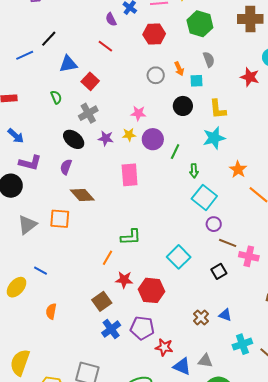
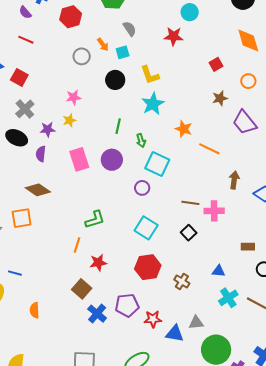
purple circle: (153, 139) -> (112, 160), moved
purple semicircle: (66, 167) -> (41, 154), moved
purple circle: (214, 224) -> (142, 188), moved
red hexagon: (152, 290) -> (148, 267), moved
blue triangle: (225, 315) -> (219, 271), moved

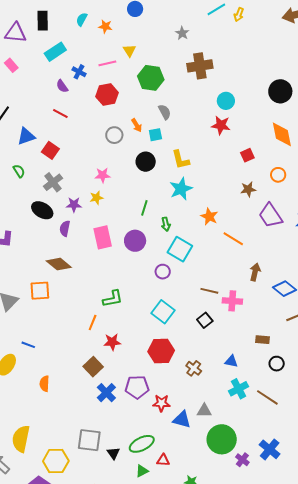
red star: (174, 36) -> (221, 125), moved

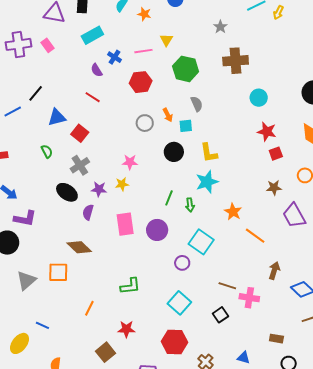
red star: (221, 125) -> (267, 132), moved
green arrow: (166, 224) -> (190, 205), moved
orange line: (93, 322) -> (89, 308), moved

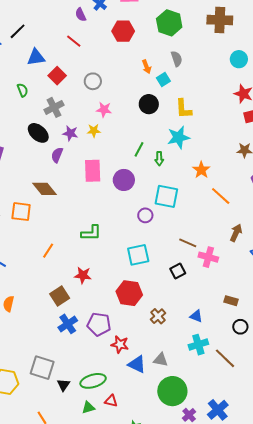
gray circle: (145, 123) -> (93, 81), moved
cyan square: (186, 126) -> (163, 80), turned -32
cyan square: (201, 242) -> (166, 196), turned -30
cyan square: (179, 303) -> (138, 255), turned 30

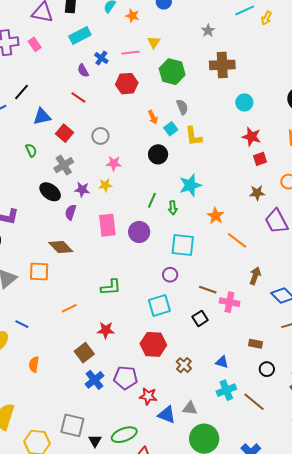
yellow L-shape: (183, 109) -> (193, 136), moved
purple circle: (145, 215) -> (170, 275), moved
orange line: (48, 251) -> (69, 308), turned 35

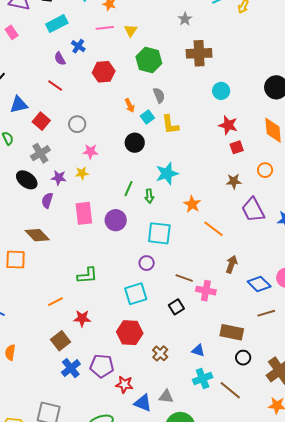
pink line: (131, 53) -> (105, 28), moved
orange line: (69, 308) -> (56, 302), moved
brown rectangle: (255, 344) -> (232, 332), size x1.6

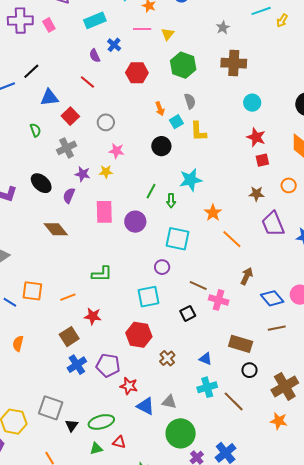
black ellipse: (27, 180) -> (41, 183), moved
orange square: (16, 260) -> (32, 291), moved

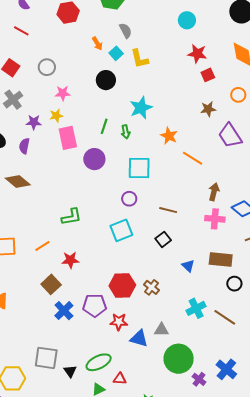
pink rectangle: (104, 212) -> (68, 138), moved
pink cross: (219, 300) -> (215, 219), moved
red hexagon: (139, 335) -> (122, 285), moved
blue triangle: (206, 359) -> (188, 266), moved, turned 32

